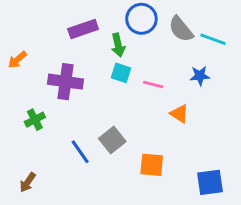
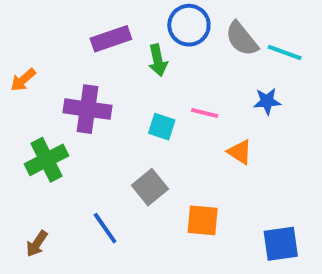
cyan square: (121, 73) -> (162, 127), moved
green cross: (35, 120) -> (47, 160), size x1.5
blue line: (80, 152) -> (105, 228), moved

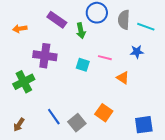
purple rectangle: (111, 39) -> (57, 20), turned 54
gray semicircle: (242, 39) -> (124, 20), turned 42
orange arrow: (23, 80) -> (20, 29), moved, turned 32
gray square: (150, 187) -> (77, 123), moved
orange square: (203, 220) -> (104, 113), turned 30

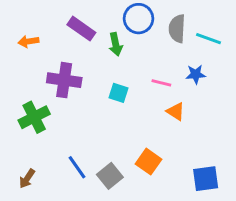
pink line: (105, 58) -> (161, 83), moved

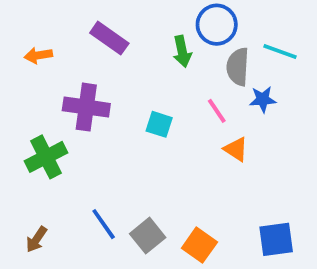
blue circle: (138, 19) -> (217, 25), moved
gray semicircle: (177, 29) -> (238, 67), moved
green arrow: (116, 44) -> (182, 51), moved
pink line: (161, 83) -> (217, 111), turned 42
orange square: (149, 162) -> (199, 245), moved

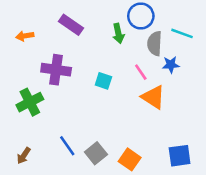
orange triangle: (236, 149) -> (153, 97), size x1.5

